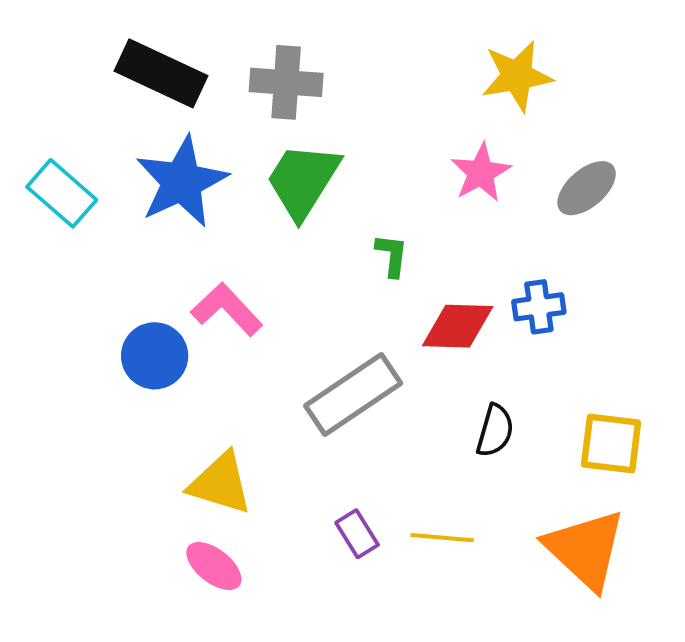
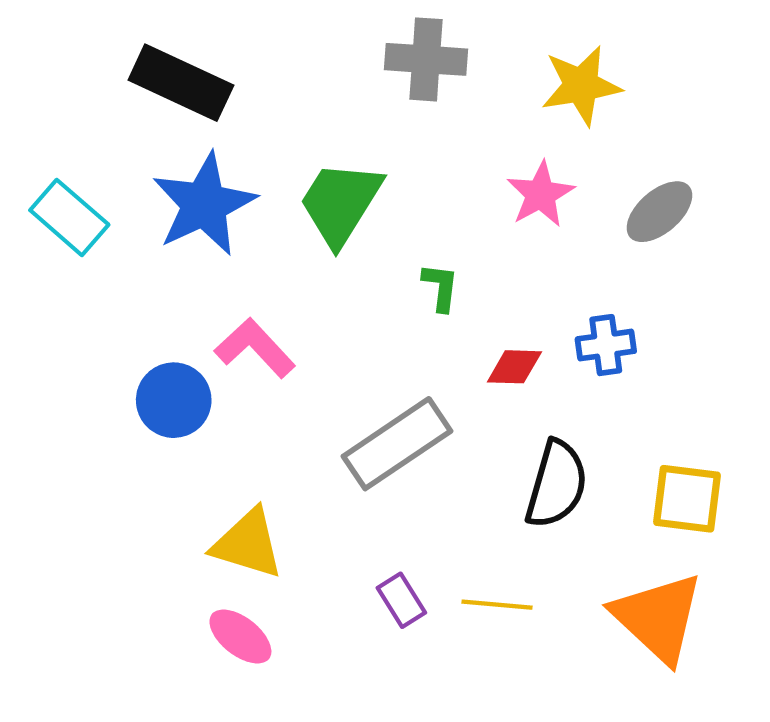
gray cross: (286, 82) -> (426, 59), moved
red diamond: (458, 326) -> (514, 367), size x0.7
black semicircle: (495, 431) -> (556, 484), size x1.5

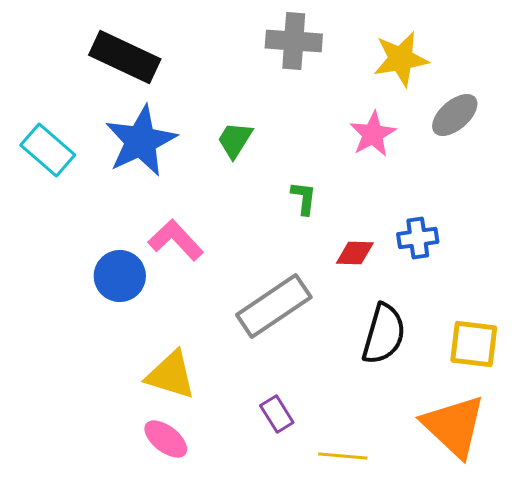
green trapezoid: (340, 203) -> (235, 140), size x0.6
gray ellipse: (659, 212) -> (455, 115), moved
yellow line: (497, 605) -> (343, 456), moved

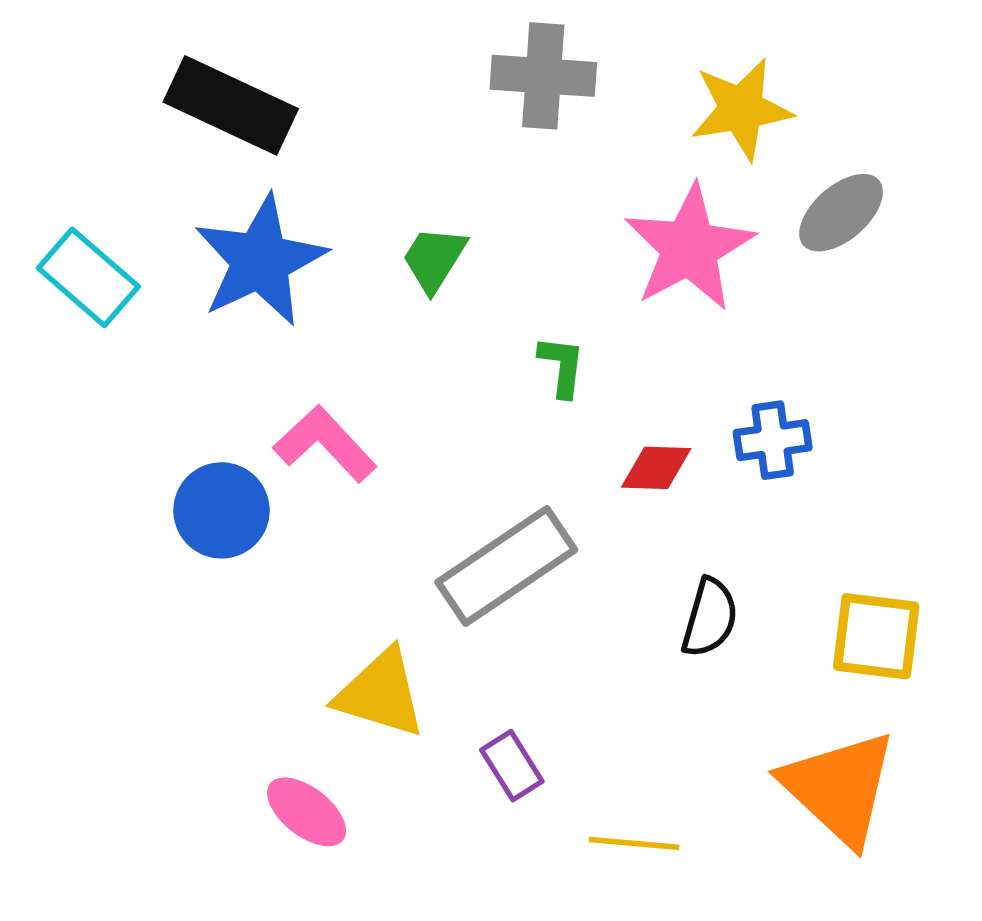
pink star: (373, 134) -> (689, 248), size x1.5
black semicircle: (384, 334) -> (710, 618), size x0.7
yellow triangle: (171, 375) -> (381, 694), moved

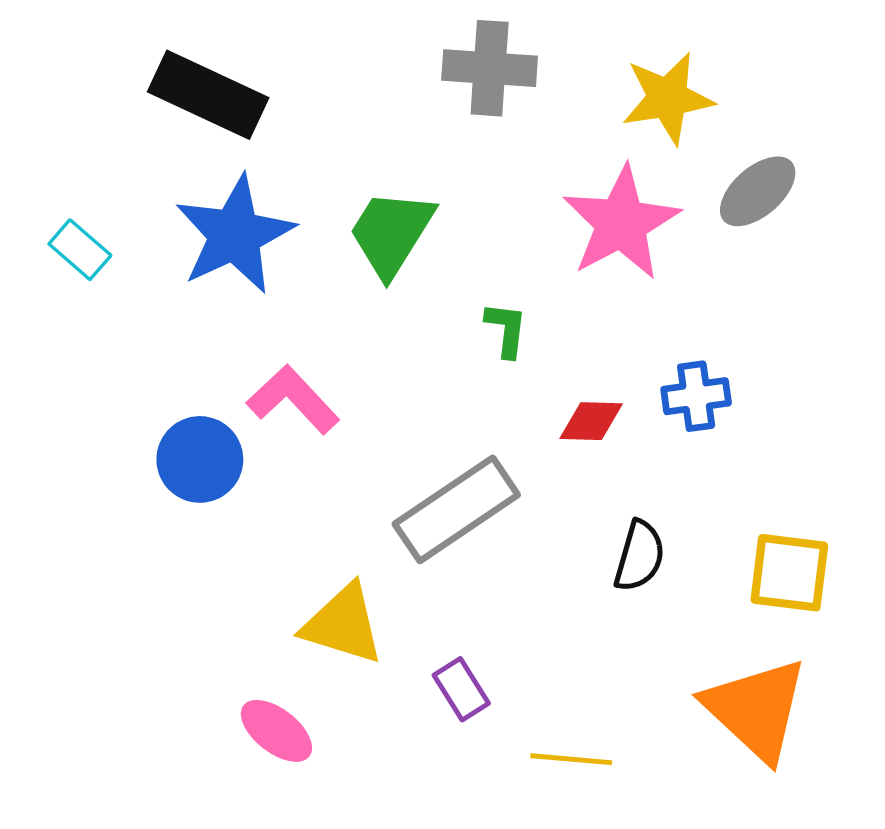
green trapezoid: (434, 259) -> (391, 233), size x1.5
cyan rectangle: (88, 277) -> (80, 250), size x0.7

